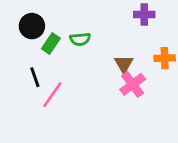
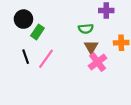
green semicircle: (80, 39) -> (86, 29), moved
pink line: (52, 95) -> (46, 59), moved

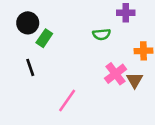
brown triangle: (91, 47) -> (135, 80), moved
pink line: (46, 59) -> (67, 101), moved

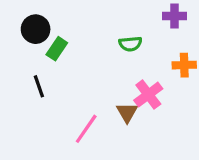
purple cross: (126, 13) -> (174, 16), moved
brown triangle: (135, 80) -> (127, 112), moved

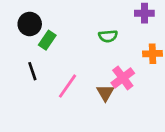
pink line: (86, 129) -> (67, 86), moved

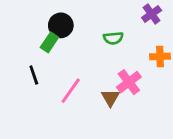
purple cross: (144, 13) -> (152, 14), turned -36
black circle: (30, 24) -> (61, 25), moved

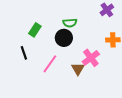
black circle: (61, 25) -> (64, 38), moved
green semicircle: (113, 38) -> (70, 23), moved

